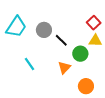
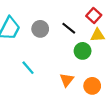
black line: (61, 40) -> (69, 28), moved
orange triangle: (64, 68) -> (67, 80), moved

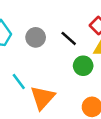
orange triangle: (67, 80) -> (43, 98), moved, size x1.5

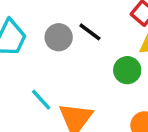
black line: (69, 38) -> (90, 32), moved

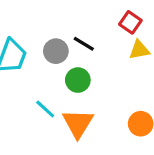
green circle: (127, 70) -> (78, 80), moved

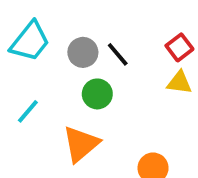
cyan line: (45, 109) -> (28, 111), moved, turned 70

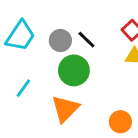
green circle: (97, 94) -> (74, 70), size x1.4

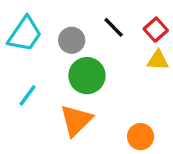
black line: (86, 40) -> (114, 27), moved

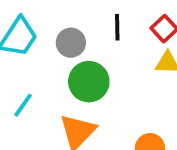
black line: (114, 27) -> (117, 27), turned 45

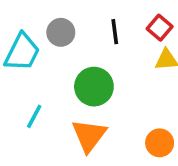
gray circle: (71, 43) -> (61, 32), moved

